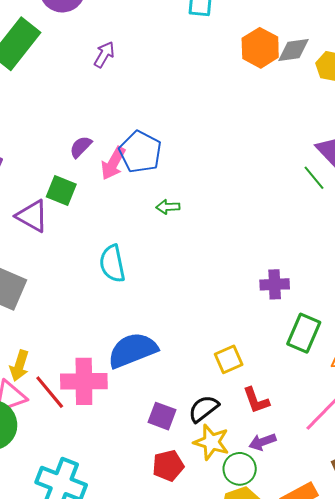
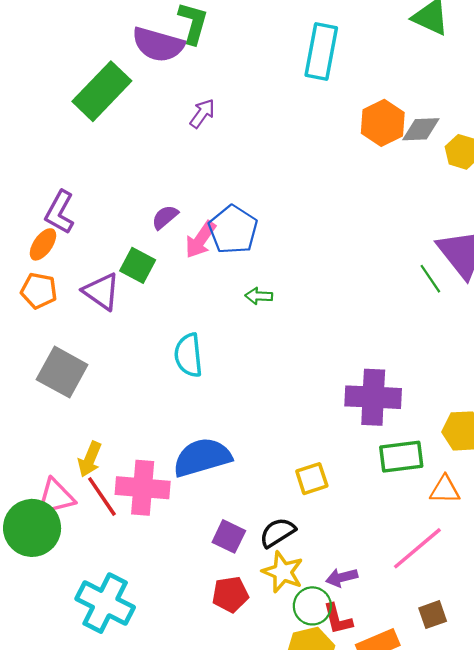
purple cross: (275, 284) -> (373, 397), size x1.6
green rectangle: (304, 333) -> (401, 457), turned 54
yellow arrow: (19, 366) -> (90, 459), moved
red L-shape: (256, 400) -> (338, 619), moved

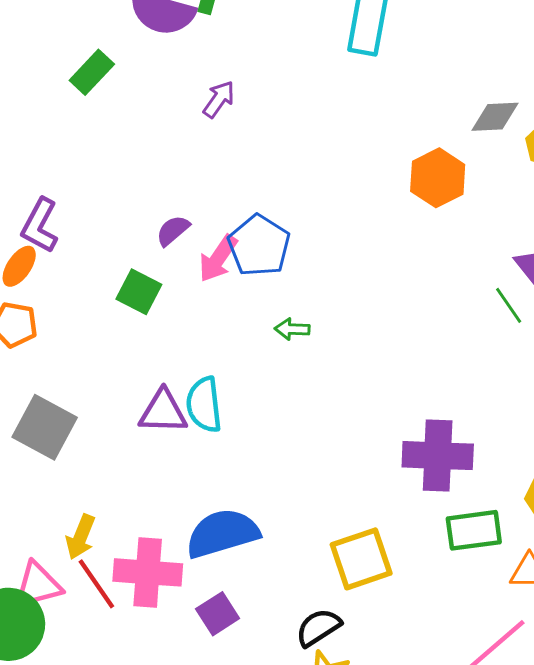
green rectangle: (102, 91) -> (92, 72), size x0.6
orange hexagon: (383, 123) -> (438, 178), moved
purple triangle: (101, 292) -> (163, 412), moved, turned -33
yellow square: (312, 479) -> (361, 559), size x1.5
purple square: (229, 536) -> (218, 614), moved, turned 32

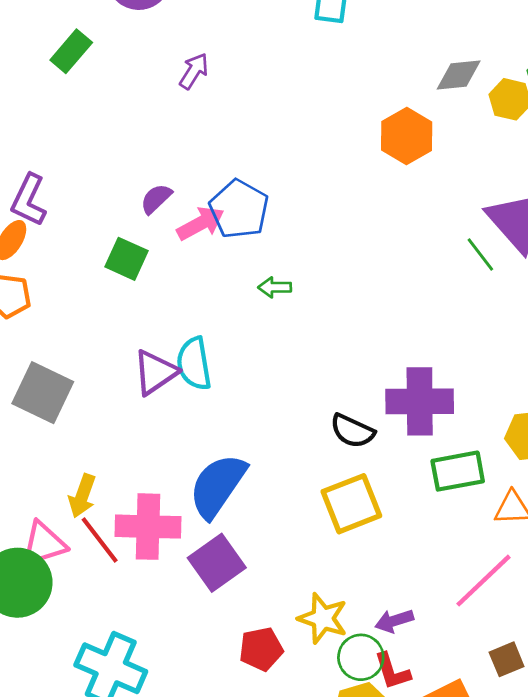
pink arrow: (218, 259) -> (201, 223), turned -150
purple triangle: (163, 412) -> (155, 372), turned -33
blue semicircle: (222, 533) -> (218, 486), turned -36
purple square: (218, 614) -> (217, 563), size x1.4
black semicircle: (318, 627) -> (352, 431), moved, turned -120

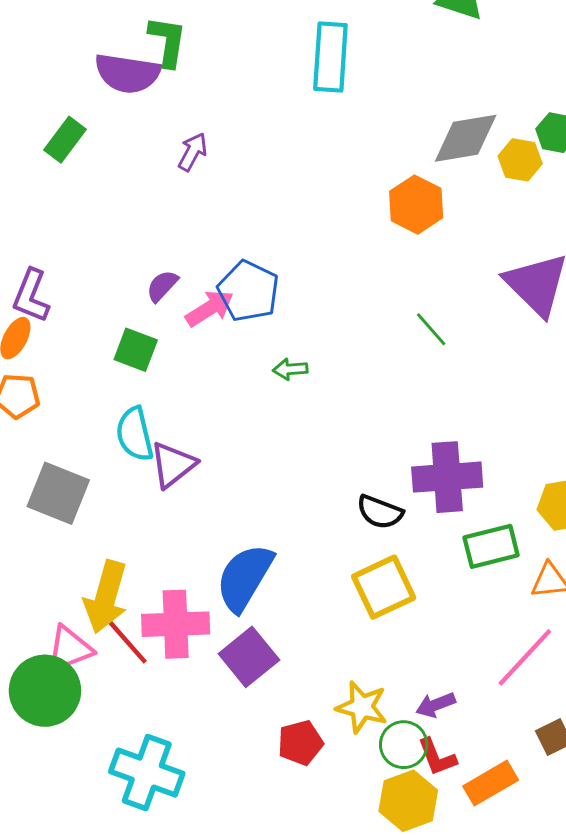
gray diamond: (459, 75) -> (466, 138), size x1.4
green line: (480, 255) -> (431, 329), moved
cyan semicircle: (194, 364) -> (135, 434), moved
yellow arrow: (82, 496) -> (106, 597), size x1.6

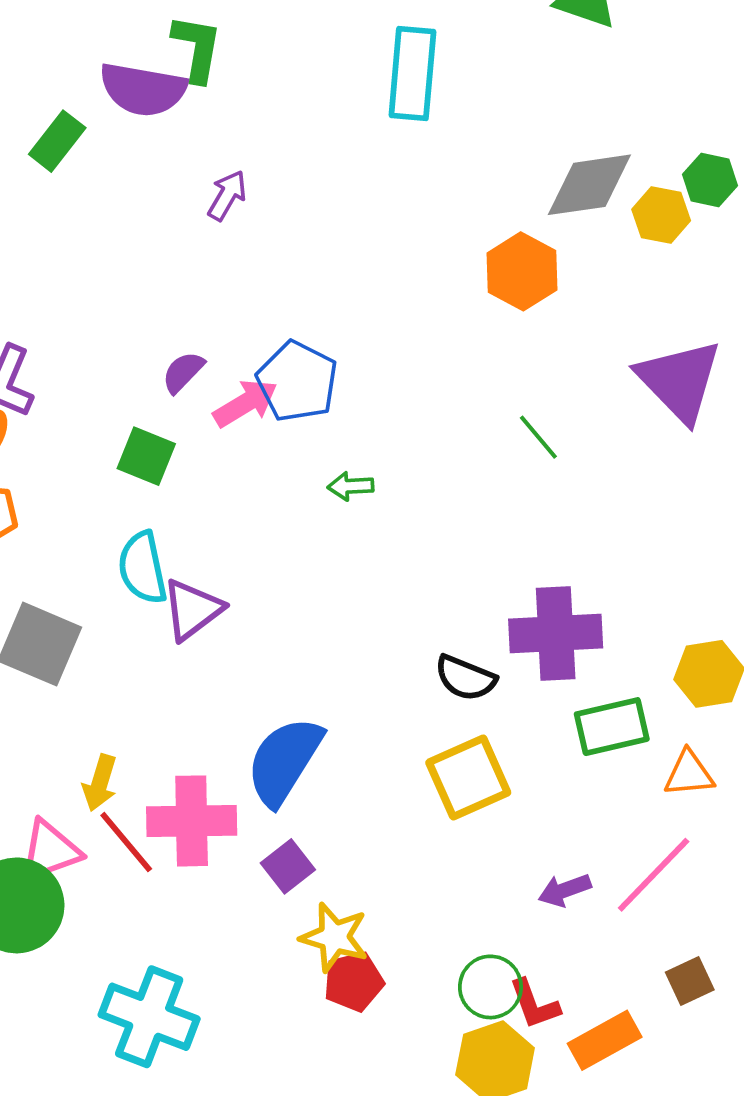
green rectangle: (65, 140) -> (57, 141), moved
yellow arrow: (106, 597) -> (100, 783), size x0.6
purple square: (249, 657) -> (288, 866), size x0.7
purple arrow: (436, 705) -> (565, 890), moved
yellow star: (362, 707) -> (334, 937), moved

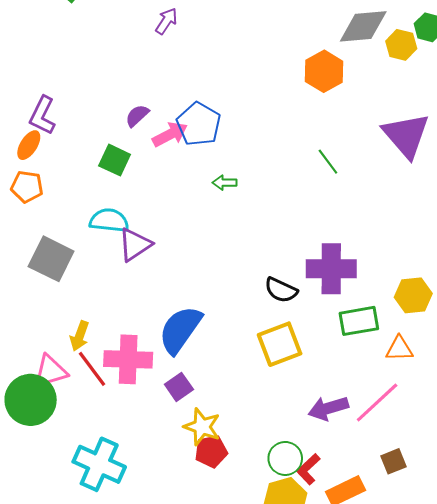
cyan semicircle: (143, 568) -> (109, 221), turned 105
purple arrow: (565, 890) -> (328, 408), size x1.4
red L-shape: (534, 1004) -> (308, 469), turned 64

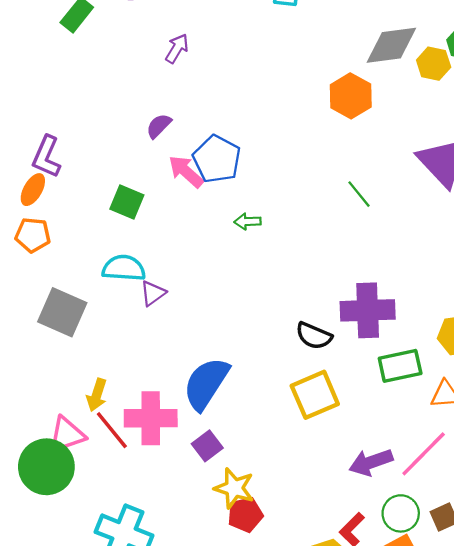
purple semicircle: (137, 116) -> (159, 126), moved
pink arrow: (170, 134) -> (186, 172), turned -108
purple triangle: (135, 245) -> (153, 293), size x0.7
green circle: (285, 458) -> (401, 513), moved

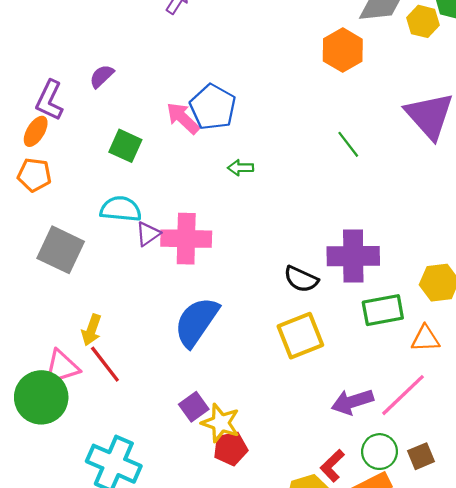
purple semicircle: (159, 126) -> (102, 76), moved
pink cross: (151, 418) -> (186, 239), moved
purple square: (207, 446) -> (194, 407), moved

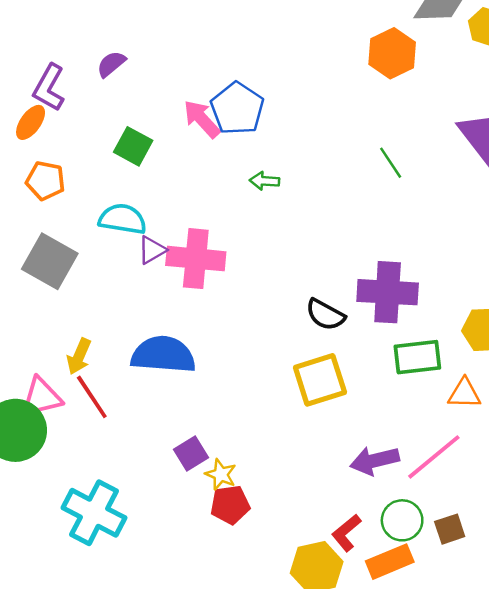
orange pentagon: (34, 175) -> (45, 181), moved
blue semicircle: (196, 322) -> (163, 355), moved, turned 56
yellow star: (221, 423) -> (221, 474), size x0.7

